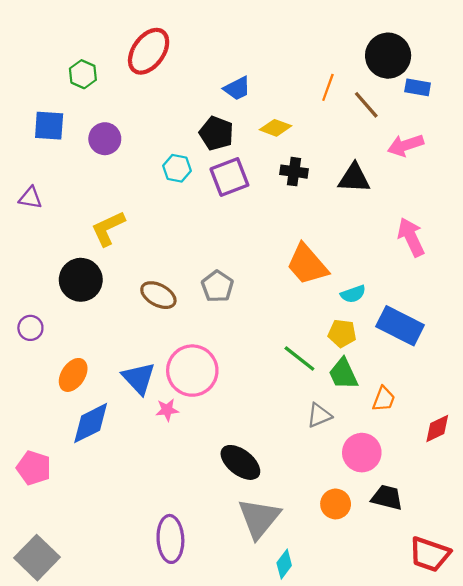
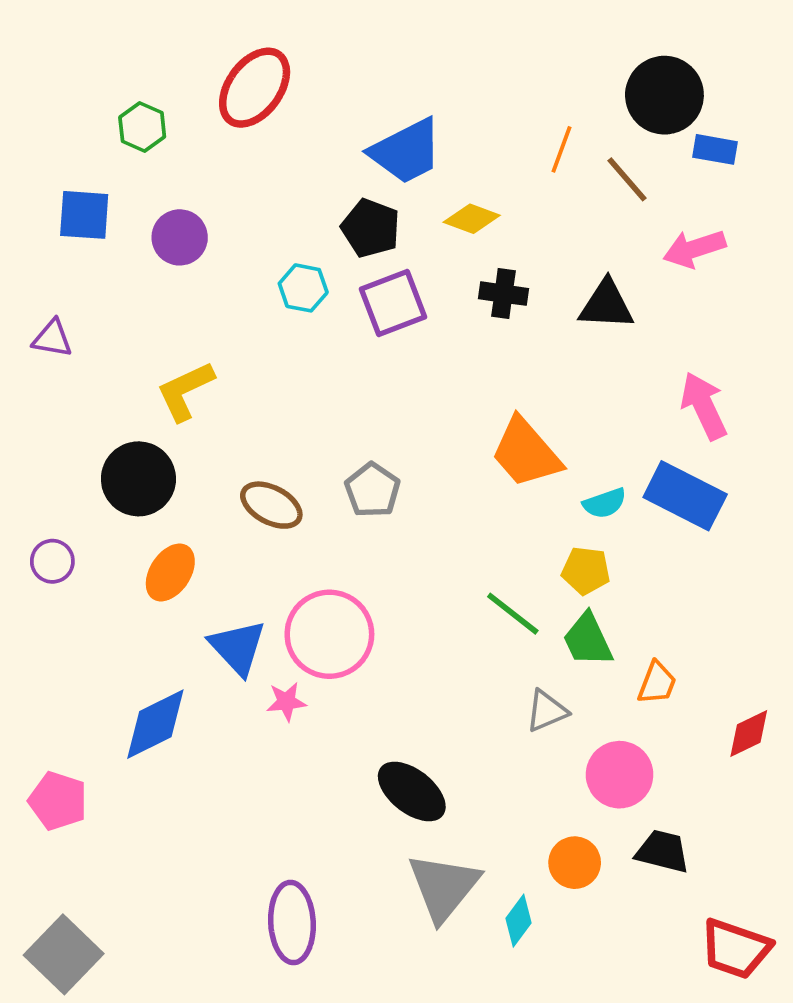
blue trapezoid: (237, 88) -> (406, 151), size x1.6
blue rectangle: (400, 326) -> (685, 496), moved
orange ellipse: (73, 375) -> (170, 572), moved
cyan diamond: (284, 564) -> (518, 921), moved

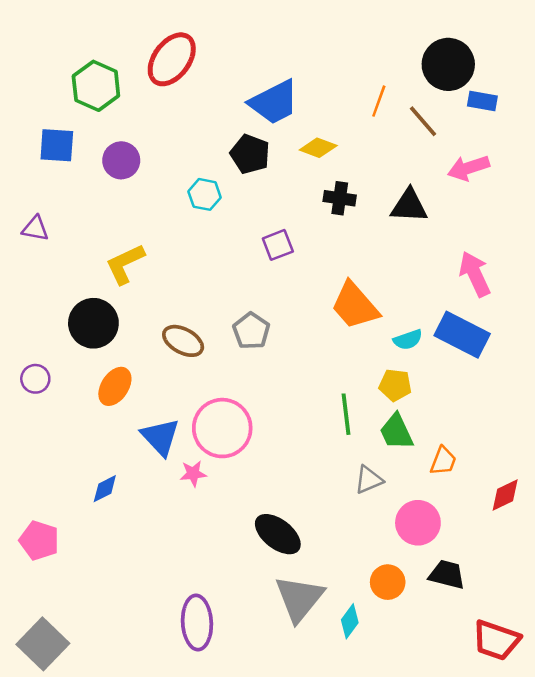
green hexagon: (142, 127) -> (96, 86), size x1.5
purple square: (393, 303) -> (278, 245), moved, size x0.7
green line: (513, 614) -> (346, 414), turned 45
blue diamond: (155, 724) -> (105, 489), size x0.6

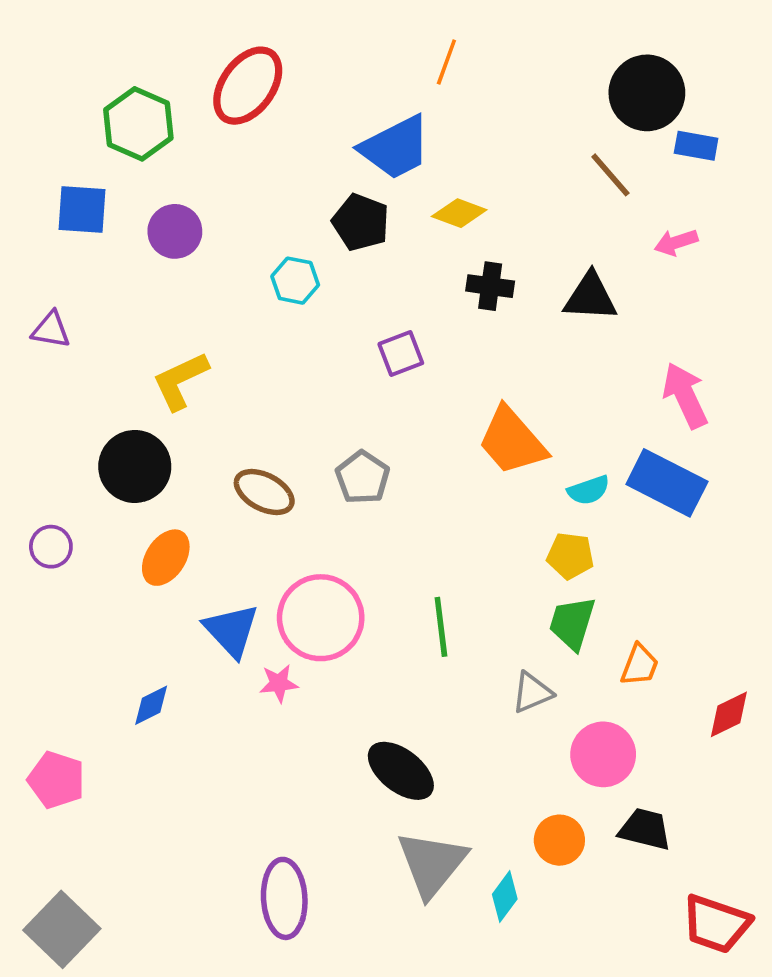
orange line: (379, 101) -> (446, 62), moved
pink arrow: (468, 168) -> (676, 242), size x0.7
green line: (346, 414) -> (441, 627), moved
green trapezoid: (396, 432) -> (572, 623), turned 42

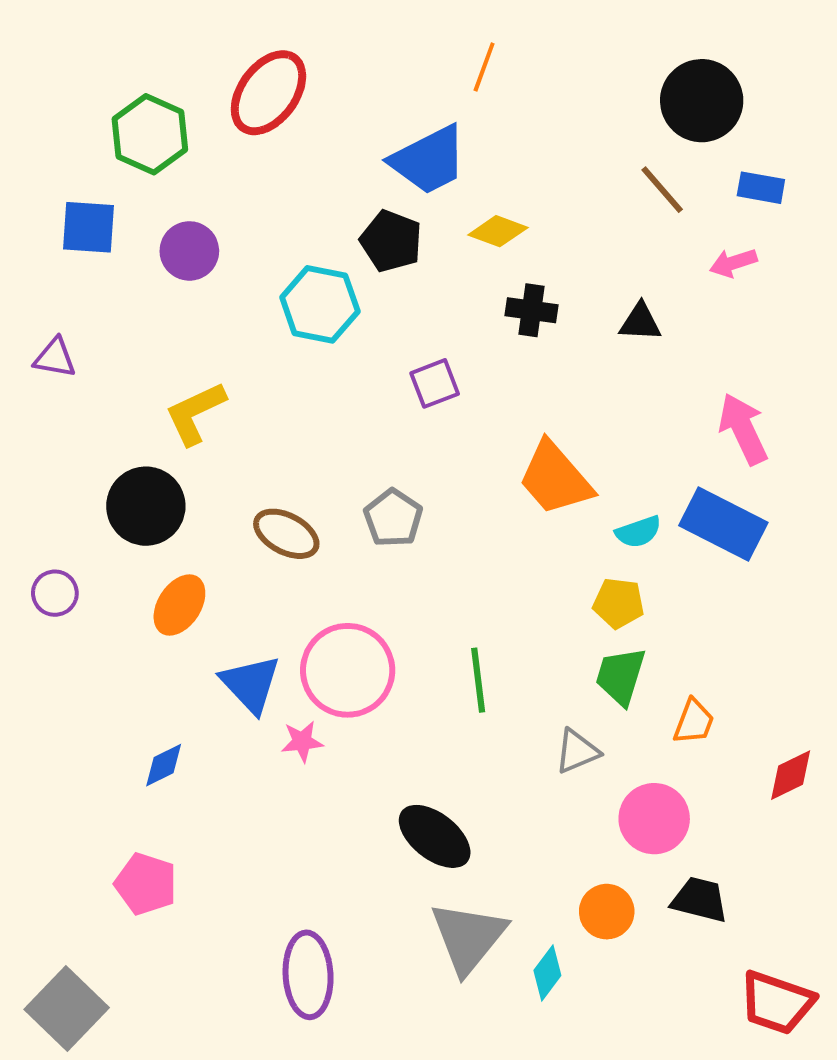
blue rectangle: (696, 146) -> (761, 188), moved
cyan hexagon: (295, 281) -> (320, 304), size x1.5
black triangle: (590, 297) -> (640, 322), size x0.7
pink pentagon: (56, 780) -> (146, 884), moved

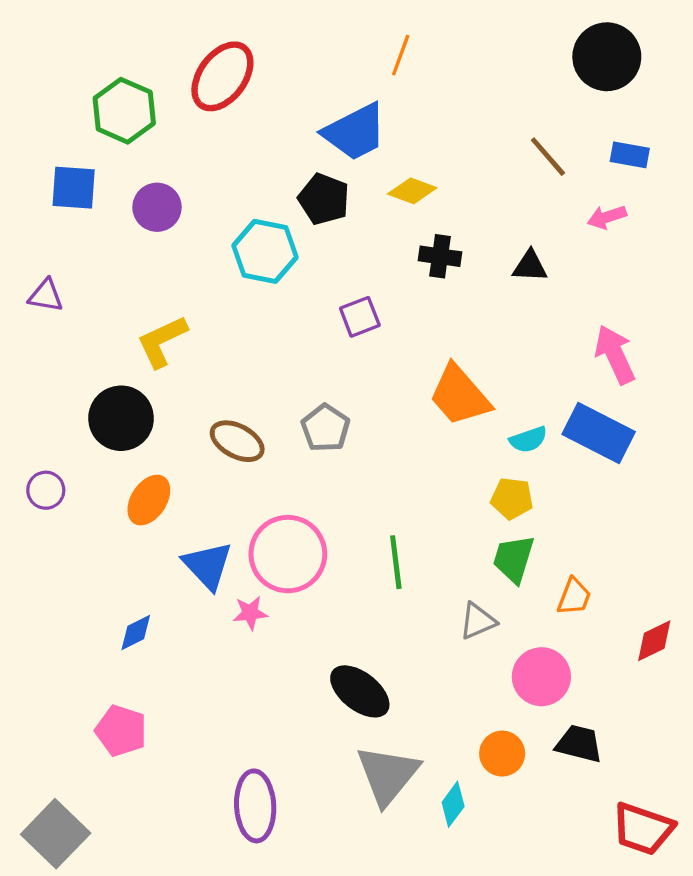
black circle: (702, 101) -> (607, 57), moved

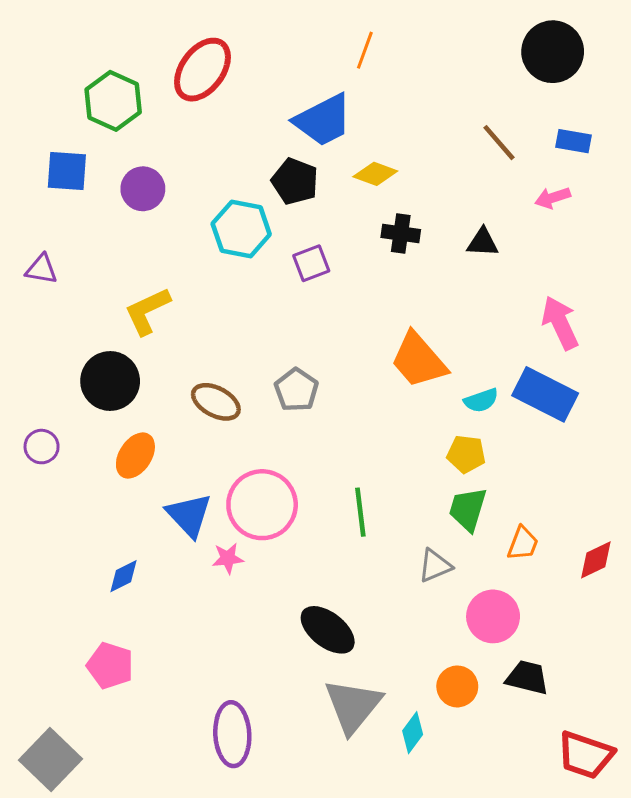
purple square: (360, 317) -> (311, 263), moved
red diamond: (654, 641) -> (596, 560), moved

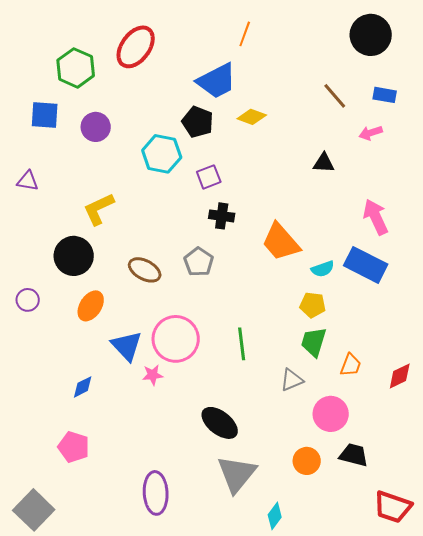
black cross: (401, 233) -> (222, 216), moved
cyan diamond: (413, 733) -> (275, 516), moved

